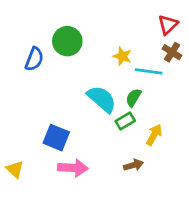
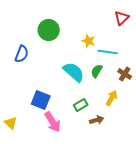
brown cross: (172, 52) -> (125, 74), moved
blue semicircle: (34, 59) -> (22, 54), moved
green rectangle: (125, 121) -> (81, 105), moved
pink arrow: (73, 168) -> (53, 122), turned 55

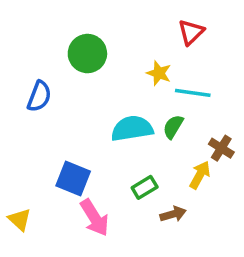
red triangle: (122, 18) -> (191, 32), moved
cyan semicircle: (74, 72) -> (132, 128), turned -50
brown cross: (125, 74) -> (221, 148), moved

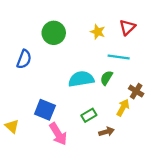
red triangle: (191, 32) -> (127, 27), moved
yellow star: (159, 73) -> (98, 32), moved
yellow triangle: (20, 219) -> (12, 126), moved

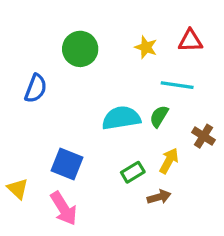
red triangle: (127, 27) -> (190, 41), turned 42
yellow arrow: (123, 108) -> (169, 161), moved
pink arrow: (58, 134) -> (64, 208), moved

